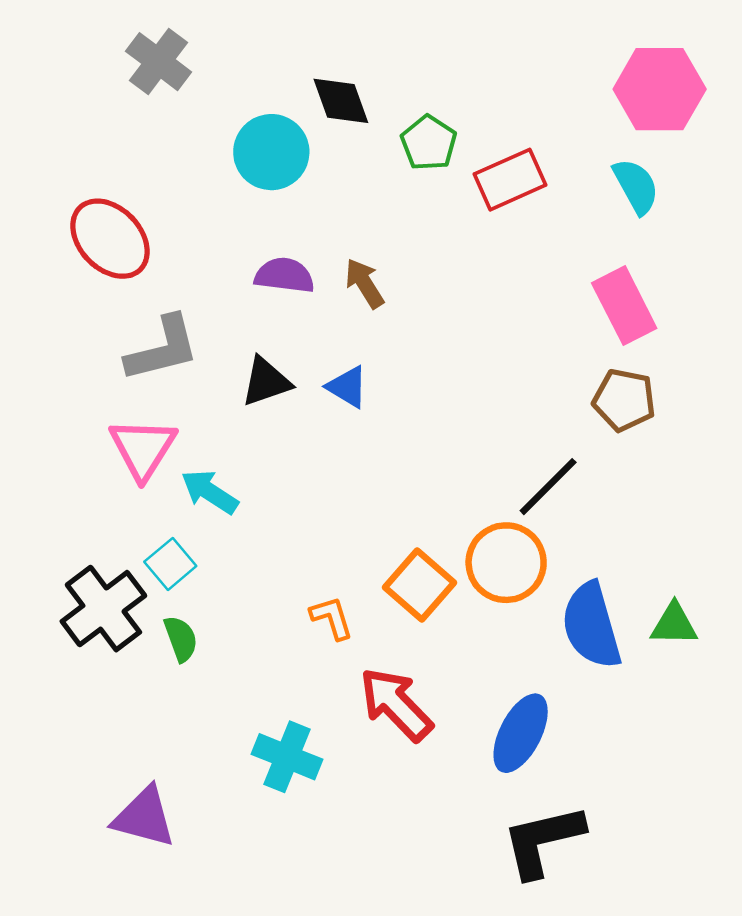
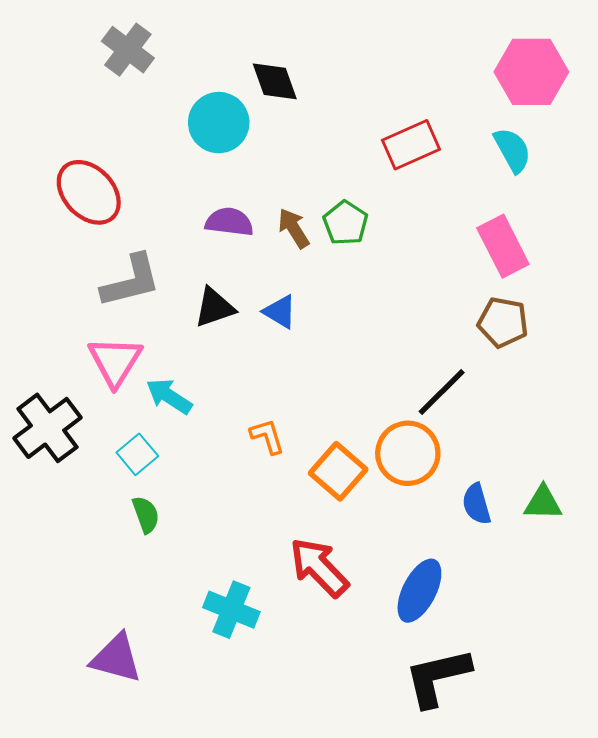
green pentagon: (429, 143) -> (345, 223), moved
black cross: (103, 609) -> (48, 428), moved
orange L-shape: (332, 618) -> (267, 436), moved
blue semicircle: (591, 626) -> (477, 504), size x0.6

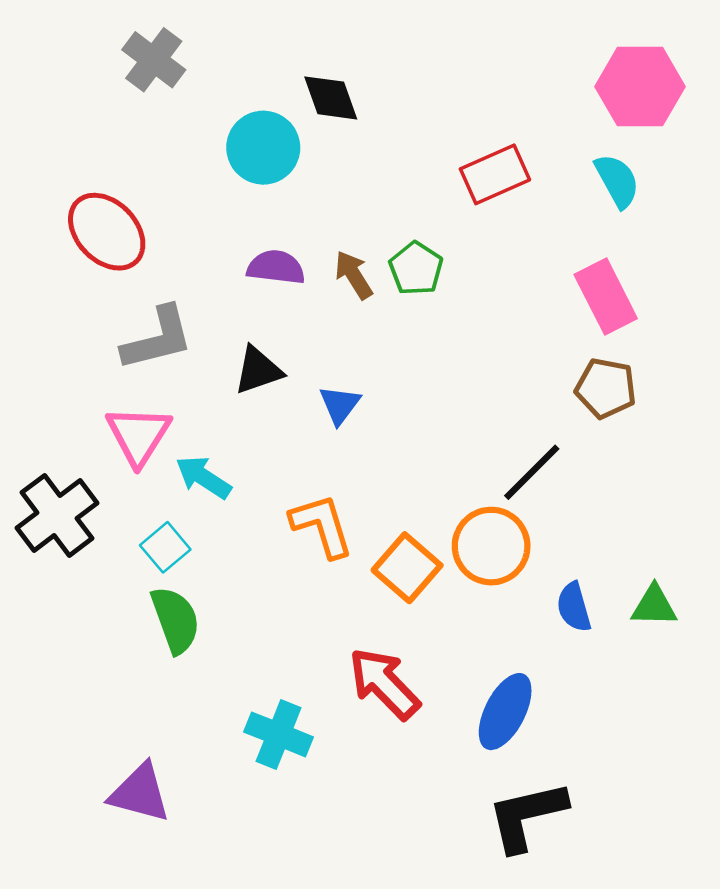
blue triangle: (280, 312) -> (340, 405), moved, turned 36
orange L-shape: (267, 436) -> (322, 526), size x1.5
green semicircle: (146, 515) -> (175, 620), size x1.5

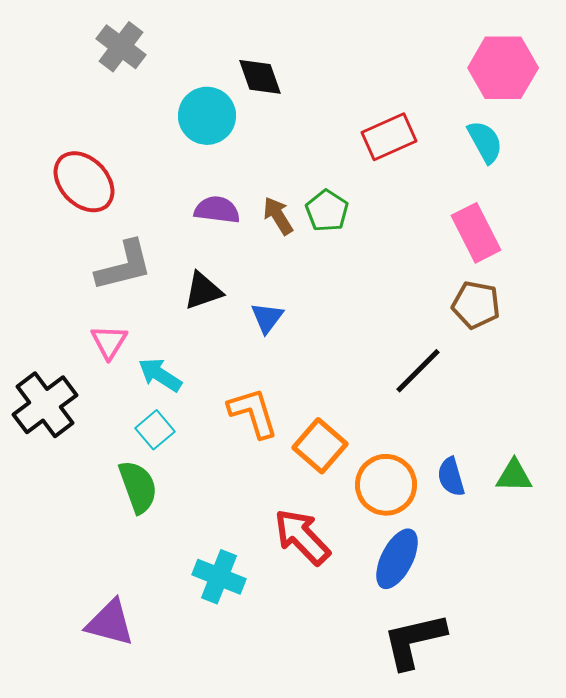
pink triangle: (139, 435) -> (109, 342), size x0.7
orange circle: (491, 546) -> (386, 485), moved
cyan square: (165, 547) -> (155, 430), moved

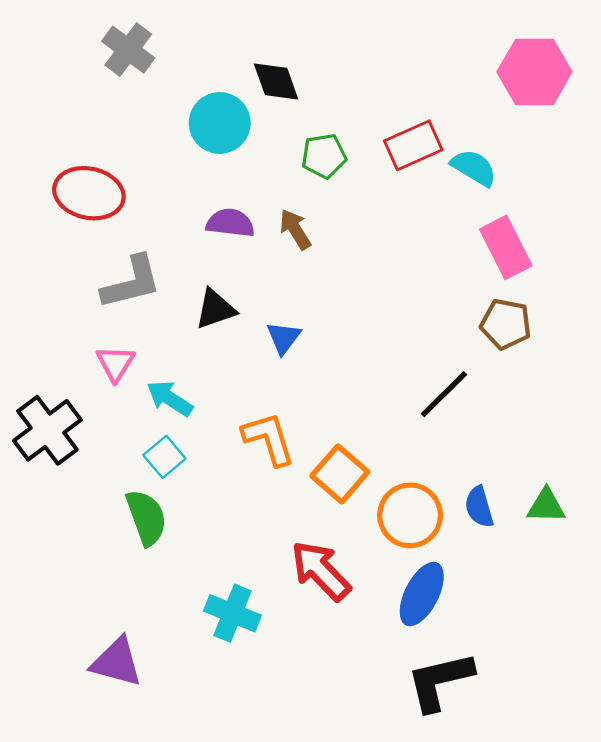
cyan semicircle: (485, 142) -> (474, 168), moved, turned -30
red ellipse: (84, 182) -> (89, 193), turned -34
green pentagon: (327, 211) -> (324, 156), moved, turned 30

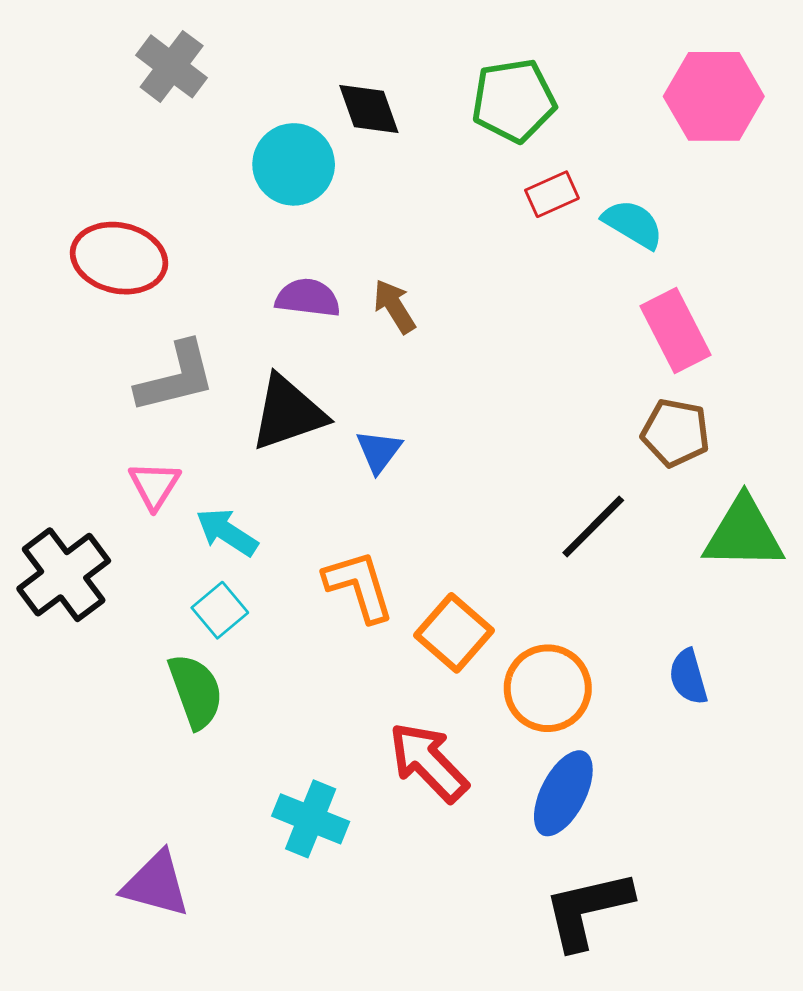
red rectangle: (413, 145) -> (552, 194), size x0.7
green pentagon: (324, 156) -> (514, 101), moved, size x1.4
black triangle: (215, 309) -> (288, 413), size x1.4
green triangle: (546, 506) -> (744, 534), moved, size x1.6
blue semicircle: (479, 507) -> (688, 677), moved

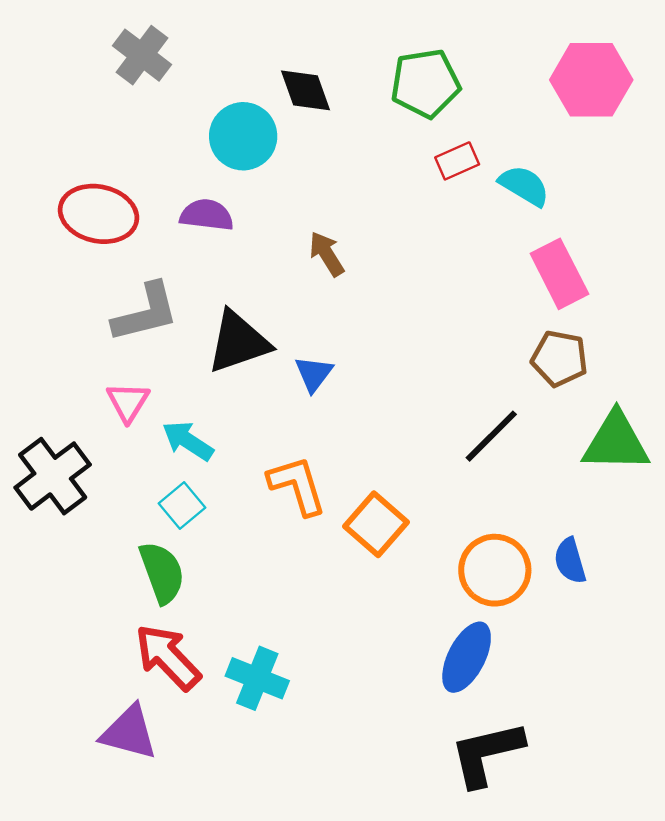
purple semicircle: (308, 298) -> (207, 215), moved
orange circle: (548, 688) -> (495, 570), moved
red arrow: (428, 762) -> (168, 657), moved

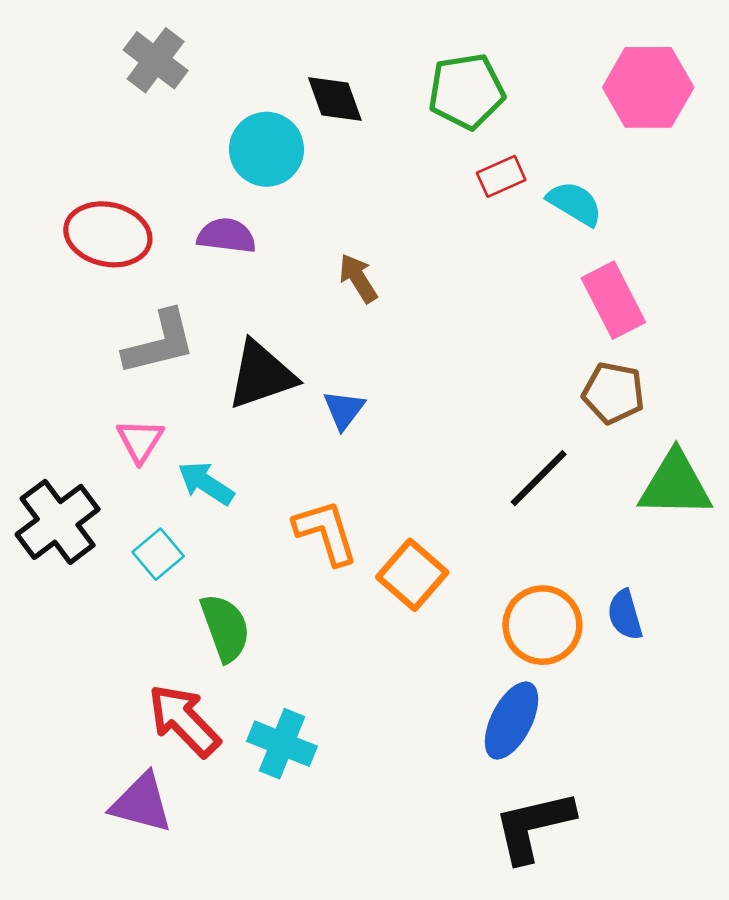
cyan square: (182, 505) -> (158, 554), moved
green semicircle: (162, 573) -> (225, 628), moved

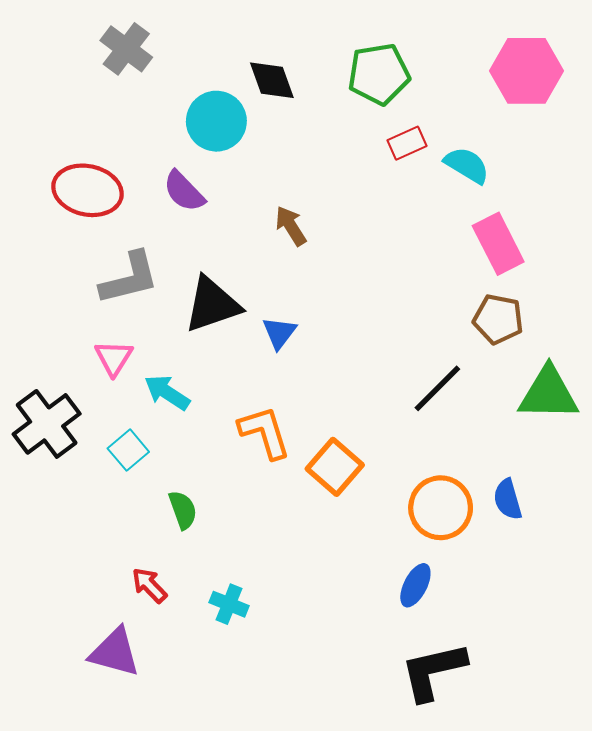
purple semicircle: (227, 236) -> (184, 191), turned -141
green semicircle: (225, 628) -> (183, 510), size x0.7
red arrow: (184, 720) -> (149, 585), size x0.6
blue ellipse: (512, 720) -> (415, 585), size x0.7
cyan cross: (282, 744) -> (229, 604), size x0.7

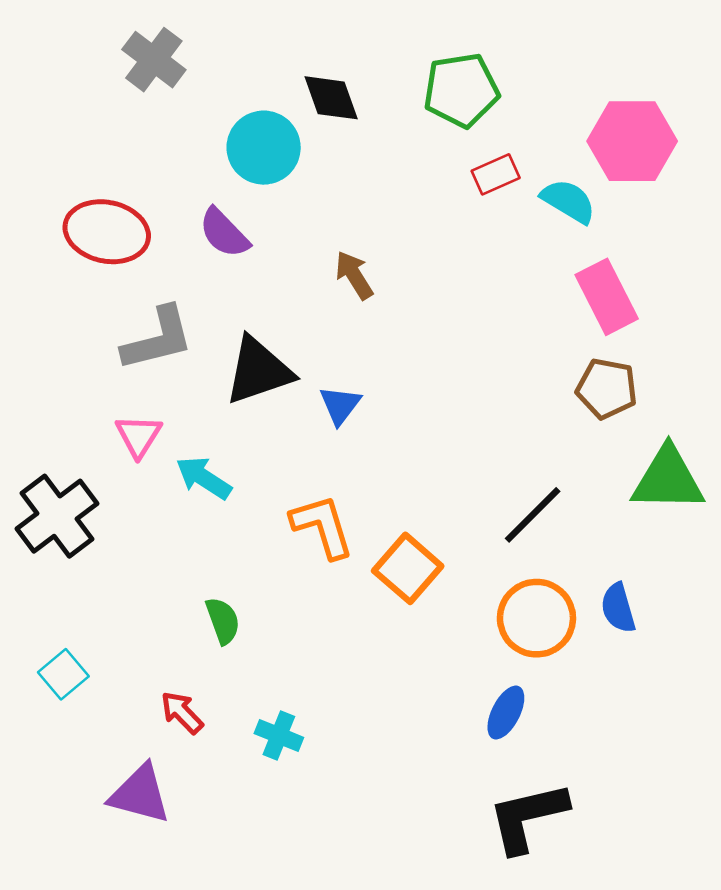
pink hexagon: (526, 71) -> (632, 141), moved
black line: (437, 388) -> (533, 515), moved
cyan square: (128, 450) -> (63, 674), moved

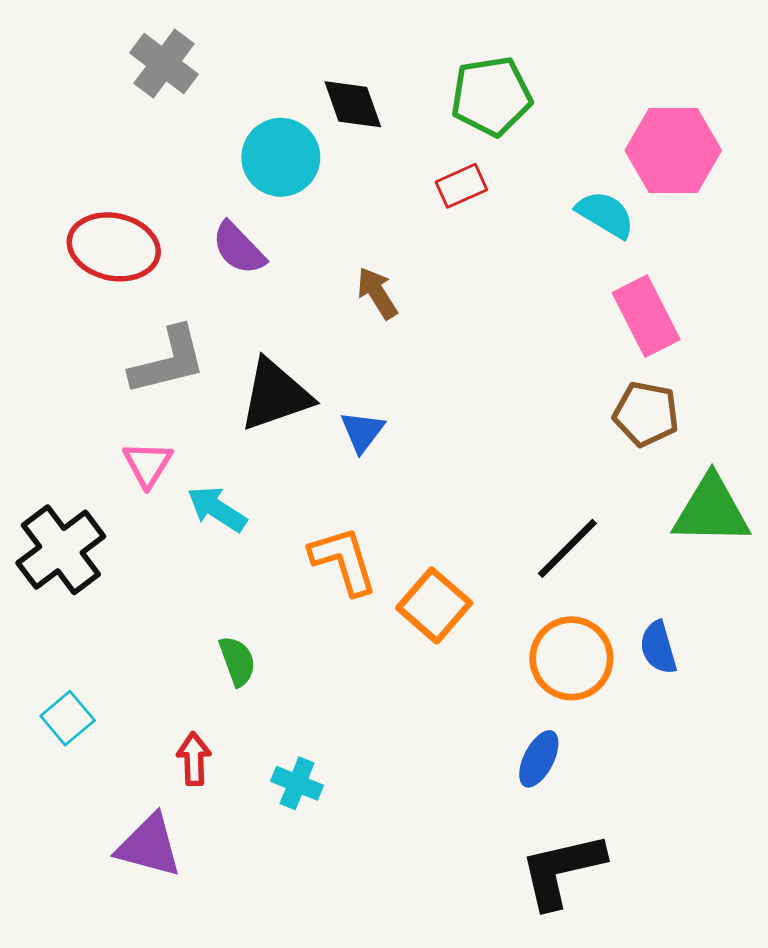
red rectangle: (496, 174) -> (461, 186), moved
red arrow: (182, 713) -> (194, 759), turned 42

